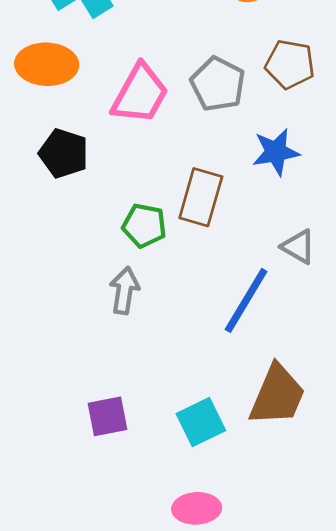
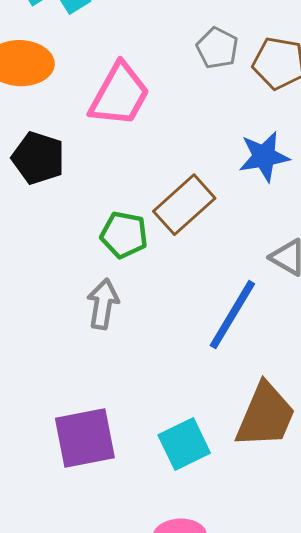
gray pentagon: (218, 84) -> (217, 48), moved, size x0.7
brown rectangle: (201, 197) -> (184, 205), turned 32
purple square: (107, 416) -> (85, 438), size x1.4

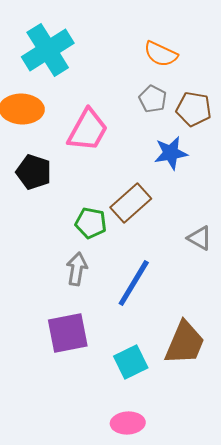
blue star: (264, 156) -> (171, 153), moved
blue line: (232, 315) -> (134, 283), moved
purple square: (85, 438) -> (68, 333), moved

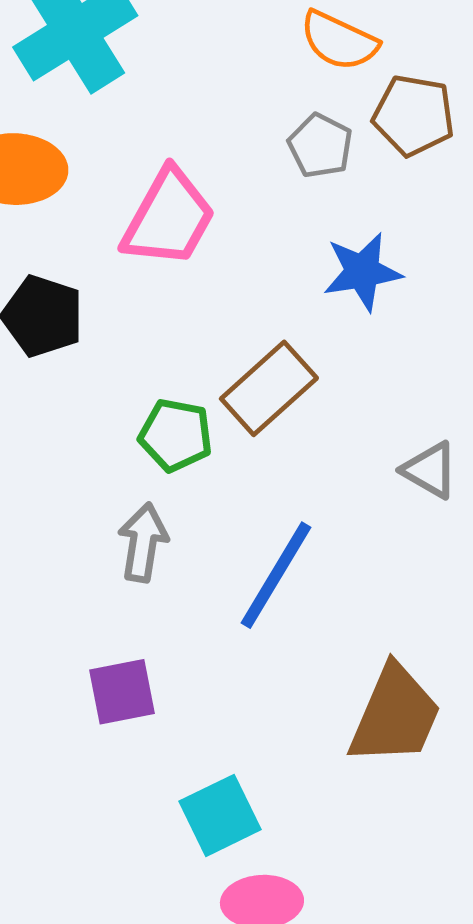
brown pentagon: (194, 109) -> (414, 115), moved
purple square: (68, 333) -> (122, 692), size x0.7
cyan square: (131, 362) -> (220, 815), moved

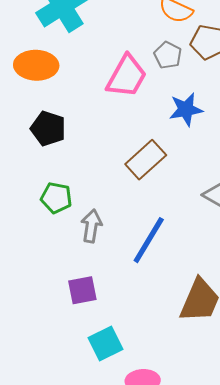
pink trapezoid: (169, 218) -> (127, 76), moved
green pentagon: (176, 435) -> (56, 198), moved
cyan square: (220, 815) -> (105, 343), moved

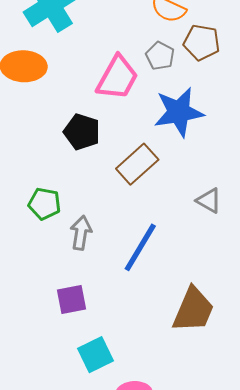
blue star: (186, 109) -> (179, 112), size x1.4
black pentagon: (48, 129) -> (82, 132), moved

